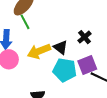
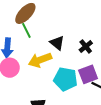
black triangle: (61, 47) -> (57, 43), moved

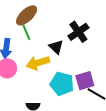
black cross: (86, 47) -> (78, 32), moved, size x1.5

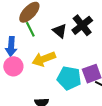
black triangle: (56, 47) -> (60, 31), moved

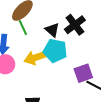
cyan pentagon: (69, 78) -> (55, 51), moved

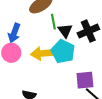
green line: (23, 27) -> (53, 22), moved

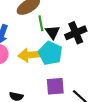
purple square: (85, 80) -> (55, 86), moved

